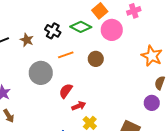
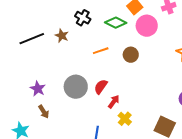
black cross: (53, 31) -> (83, 18), moved
gray circle: (41, 73) -> (76, 87), moved
red arrow: (79, 106) -> (114, 102), turned -32

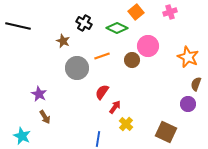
pink circle: (147, 26) -> (148, 46), moved
black line: (32, 39) -> (18, 26), moved, turned 35
gray circle: (76, 87) -> (77, 68), moved

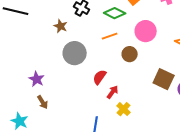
orange line: (102, 56) -> (110, 36), moved
brown circle: (132, 60) -> (130, 54), moved
brown square: (166, 132) -> (164, 79), moved

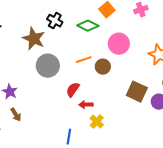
brown star: (61, 26) -> (34, 39), size x1.6
orange line: (110, 36) -> (84, 60), moved
red arrow: (113, 92) -> (86, 105), turned -128

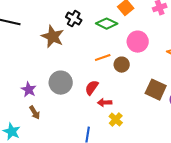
gray circle: (48, 66) -> (61, 83), moved

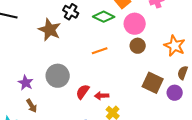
pink circle: (138, 42) -> (135, 24), moved
brown circle: (122, 65) -> (138, 46), moved
red semicircle: (92, 88) -> (83, 92), moved

